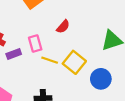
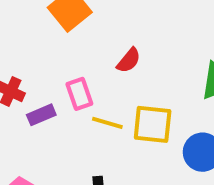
yellow square: (74, 62) -> (153, 124), turned -30

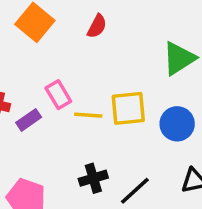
red semicircle: (129, 60) -> (97, 26), moved

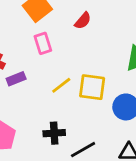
pink rectangle: (58, 95) -> (43, 43), moved
yellow line: (88, 115) -> (61, 85), turned -55

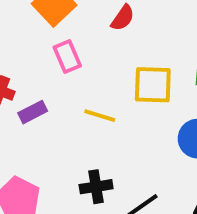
yellow line: (61, 85) -> (100, 116), turned 60
yellow square: (92, 87) -> (153, 85), moved

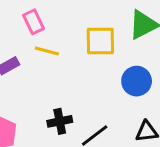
yellow line: (100, 116) -> (47, 51), moved

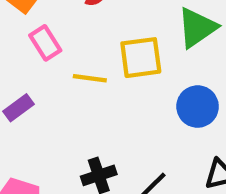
yellow line: (47, 51) -> (90, 78), moved

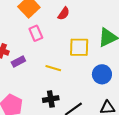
yellow line: (90, 78) -> (53, 68), moved

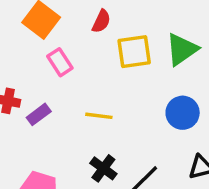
yellow square: (79, 47) -> (134, 52), moved
black cross: (51, 99) -> (103, 168), turned -35

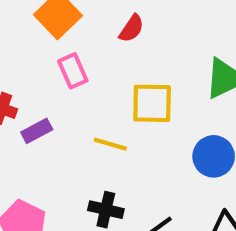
yellow square: (134, 52) -> (152, 103), moved
black cross: (103, 168) -> (106, 210), turned -32

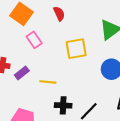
red semicircle: (132, 28) -> (59, 14), turned -48
yellow line: (110, 144) -> (48, 82), moved

